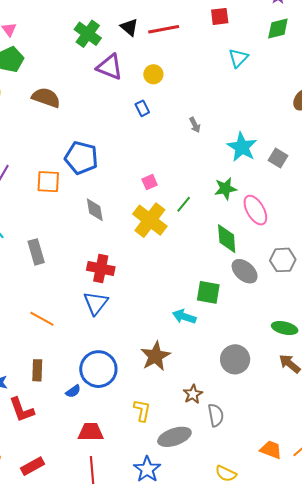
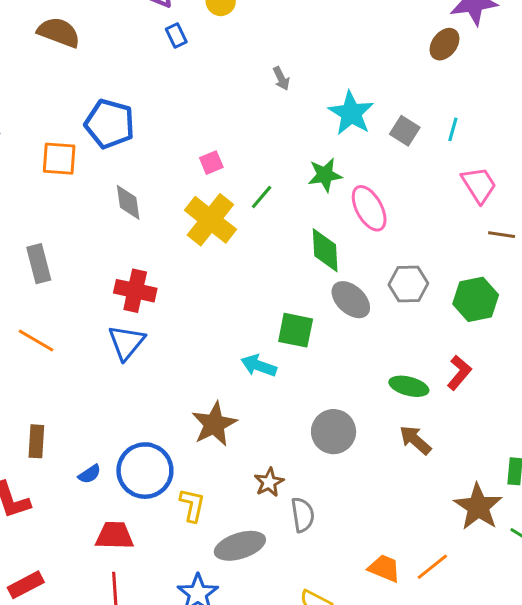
blue rectangle: (142, 108) -> (176, 35), moved
orange line: (42, 319) -> (36, 341), moved
blue circle: (98, 369) -> (145, 471), moved

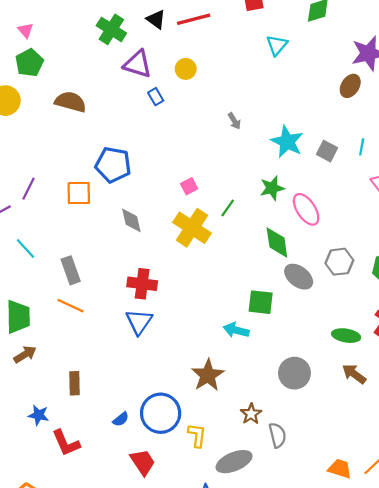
orange line: (36, 341) -> (70, 306), moved
brown rectangle: (36, 441) -> (75, 383), moved
red trapezoid: (114, 536) -> (143, 462), turned 60

